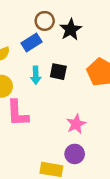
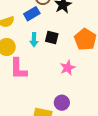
pink star: (76, 124) -> (68, 68), moved

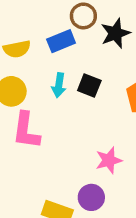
pink star: (68, 68) -> (109, 160), moved

